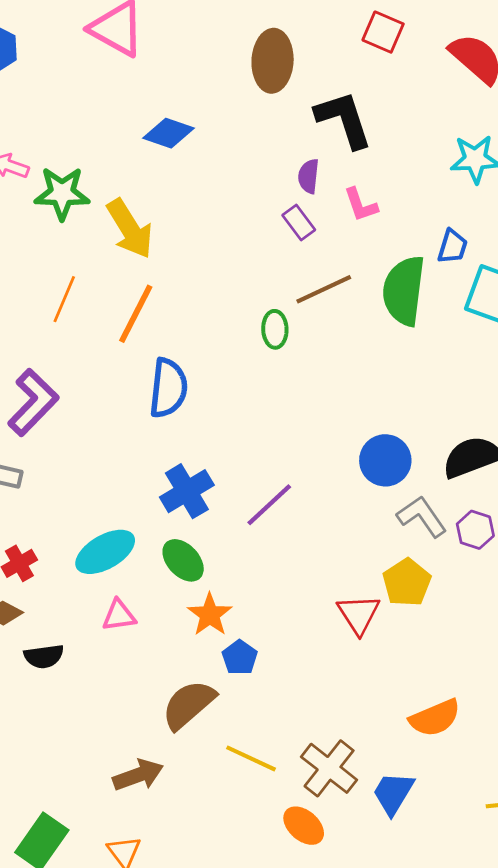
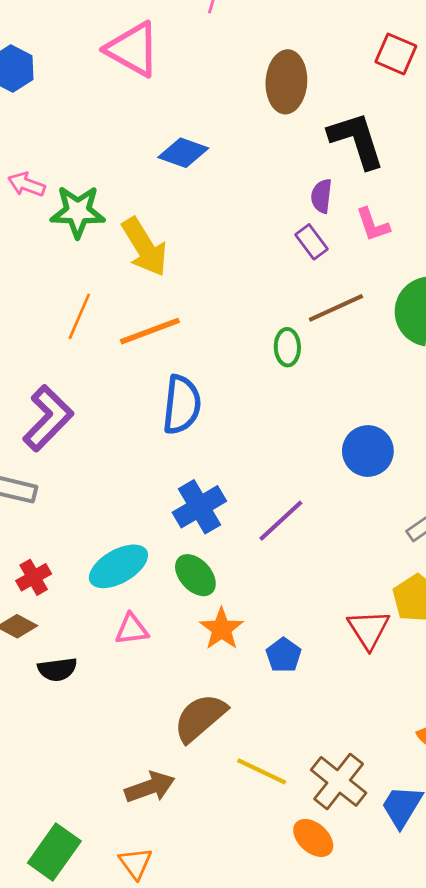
orange line: (136, 314) -> (150, 331), turned 42
blue circle: (385, 460) -> (368, 451), moved
blue pentagon: (240, 657) -> (284, 655), moved

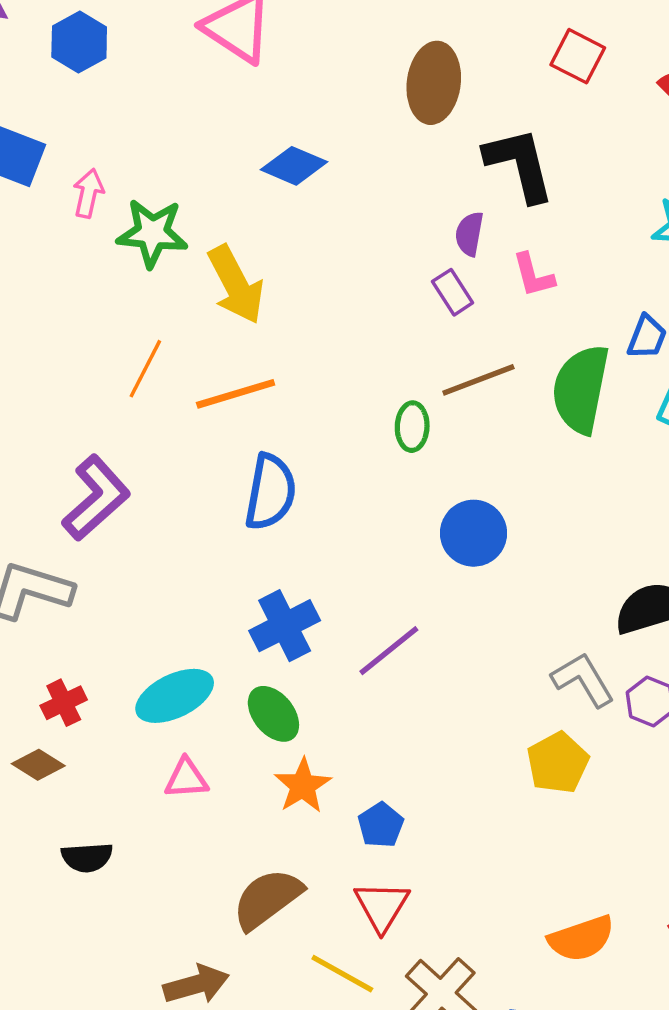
pink arrow: (26, 184) -> (88, 193), turned 78
blue circle: (368, 451) -> (474, 533), moved
red triangle: (369, 629) -> (382, 906), moved
black semicircle: (57, 669) -> (87, 857), moved

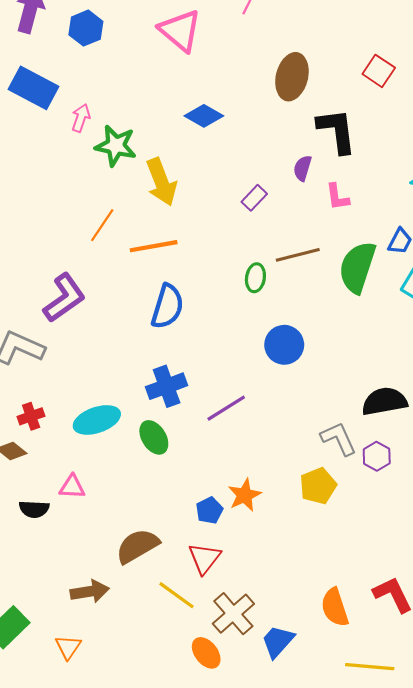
purple rectangle: (453, 292) -> (254, 198), moved, turned 70
pink triangle: (186, 778) -> (72, 487), moved
orange star: (303, 786) -> (245, 495), moved
orange semicircle: (581, 939) -> (335, 607), moved, turned 84

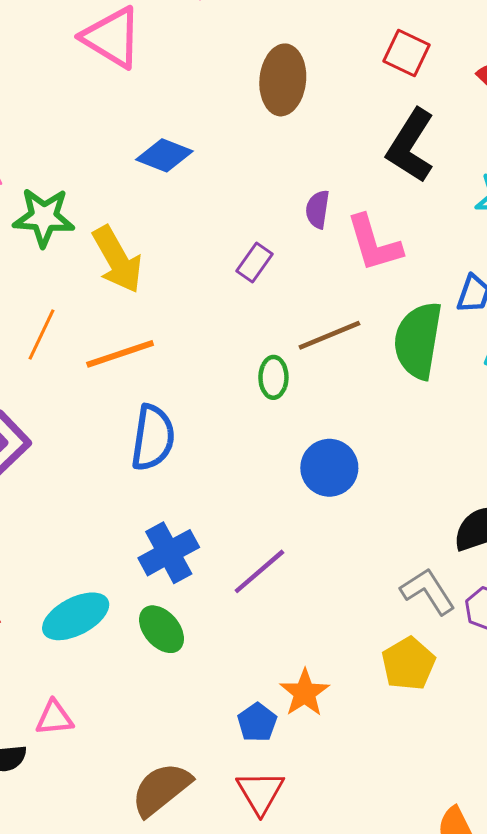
black L-shape: (337, 131) -> (411, 146), moved, turned -132
pink L-shape: (337, 197) -> (374, 243), size x1.5

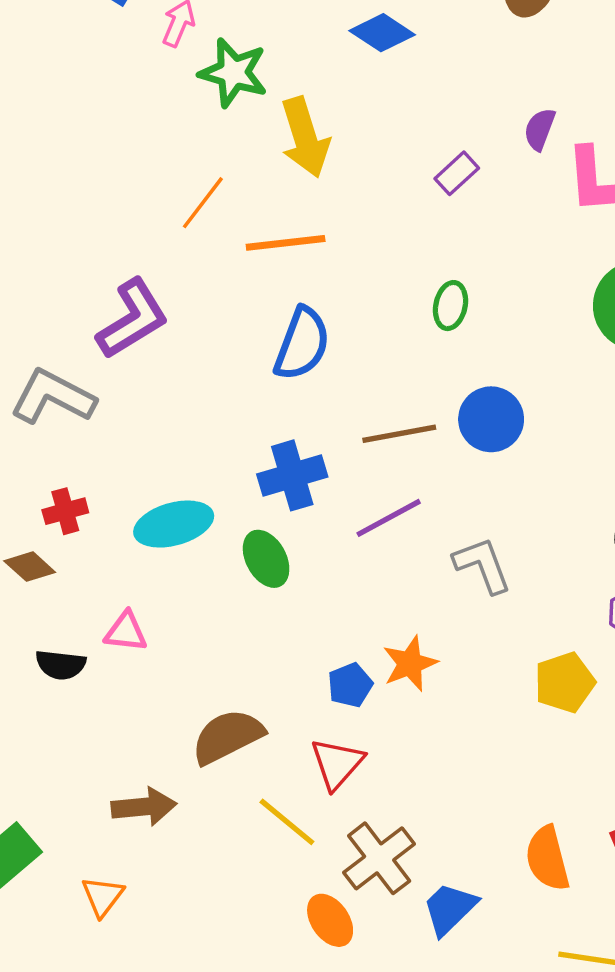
brown line: (329, 335) -> (399, 434), moved
gray L-shape: (428, 591) -> (482, 565), moved
yellow pentagon: (408, 664) -> (565, 682), moved

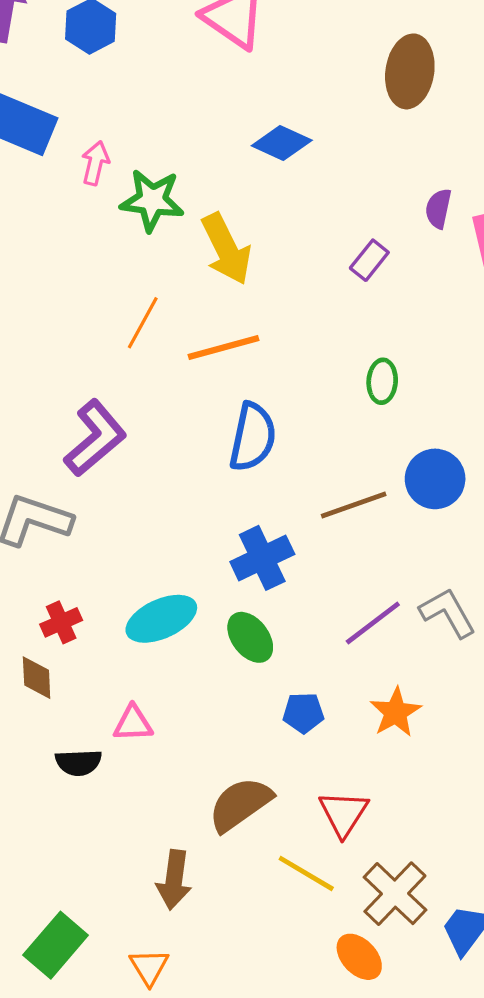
purple line: (389, 518) -> (373, 623), moved
brown diamond: (30, 567) -> (37, 678), turned 54
blue pentagon: (350, 685) -> (303, 713), moved, turned 30
brown arrow: (144, 807) -> (174, 880), turned 112

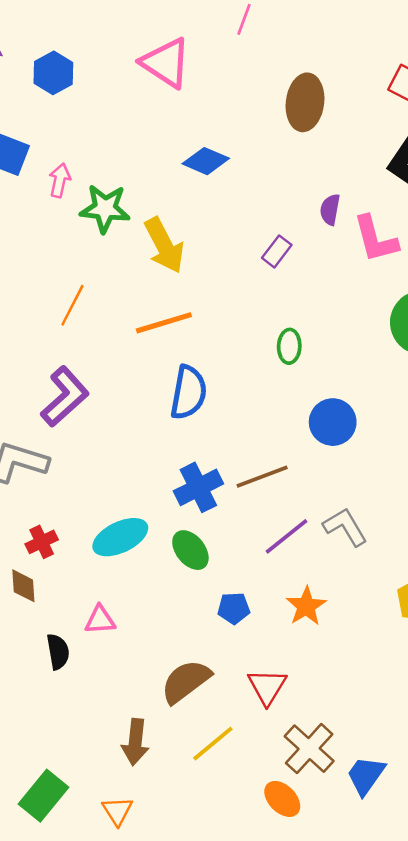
orange line: (143, 323) -> (72, 305), moved
brown line: (354, 505) -> (262, 477), moved
black semicircle: (78, 762) -> (58, 652), turned -96
yellow line: (306, 873) -> (213, 744), moved, turned -69

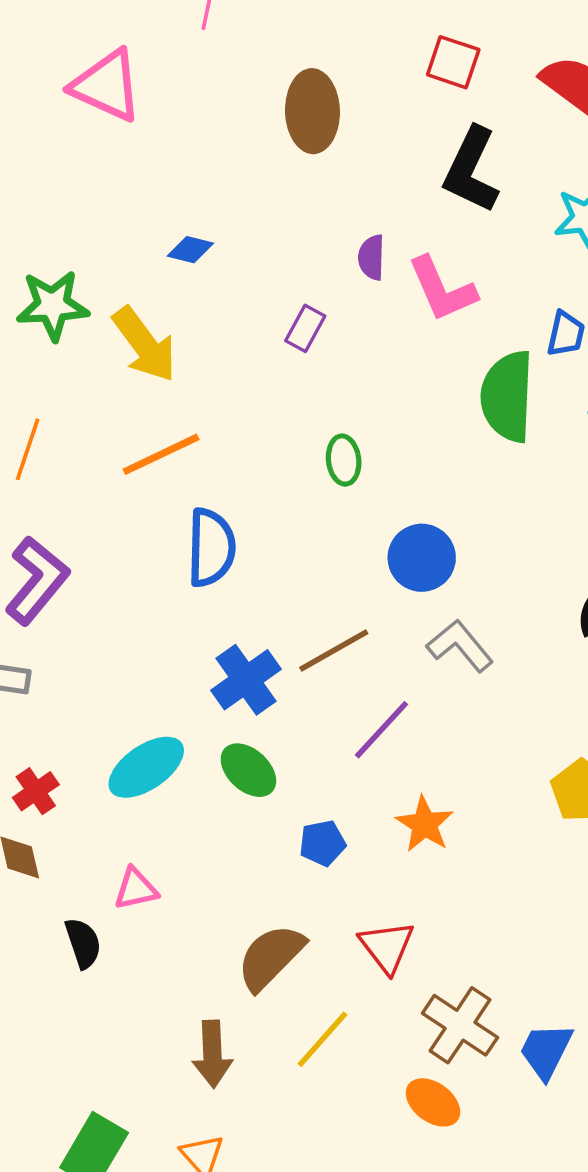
blue diamond: (206, 161) -> (190, 250), moved, size x0.7
gray L-shape: (345, 527) -> (460, 646), moved

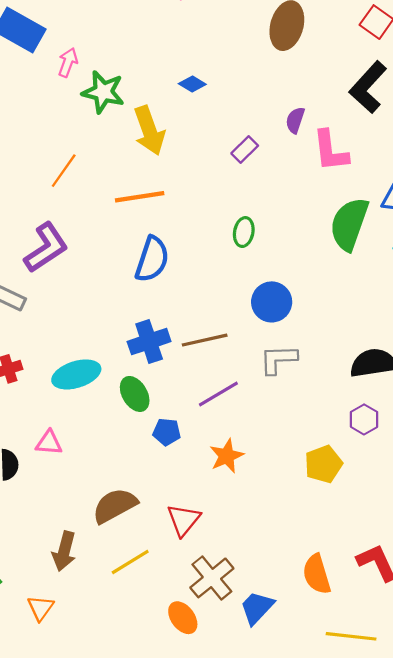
gray L-shape: (460, 646) -> (278, 359), turned -69
blue pentagon: (322, 843) -> (167, 432), moved

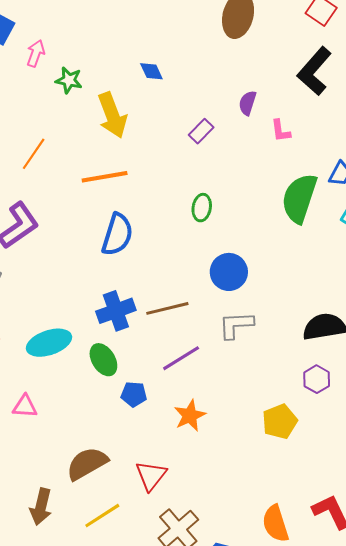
blue diamond: (192, 84) -> (151, 71), turned 35
green star: (103, 92) -> (69, 80), size x0.7
pink L-shape: (330, 151) -> (281, 131), size x0.6

